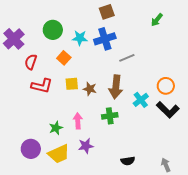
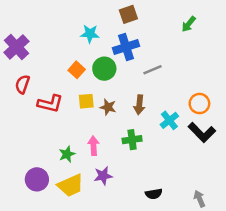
green circle: (53, 30) -> (104, 69), moved
cyan star: (80, 38) -> (90, 34), moved
red semicircle: (31, 62) -> (22, 84), moved
brown arrow: (116, 87) -> (139, 105), size x0.7

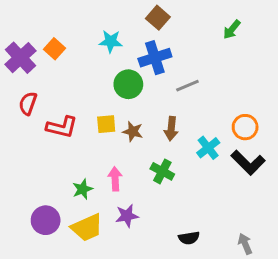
brown square: (128, 14) -> (158, 18), turned -30
orange square: (77, 70) -> (54, 49), moved
green cross: (132, 140) -> (162, 171), turned 36

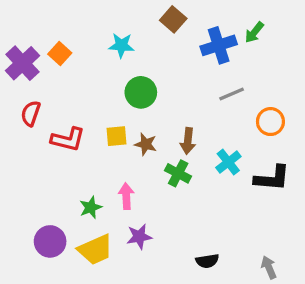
blue cross: (155, 58) -> (219, 45), moved
gray line: (187, 86) -> (232, 94), moved
orange circle: (245, 127) -> (270, 122), moved
black L-shape: (248, 163) -> (272, 178), turned -40
green cross: (162, 171) -> (178, 173), moved

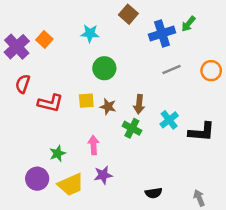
orange circle: (270, 122) -> (211, 71), moved
green star: (91, 207) -> (58, 153), moved

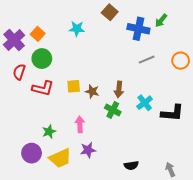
blue cross: (162, 33) -> (138, 29), turned 30
green circle: (104, 68) -> (42, 59), moved

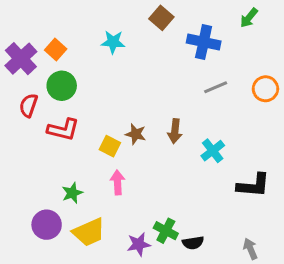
green arrow: (161, 20) -> (249, 18), moved
yellow square: (74, 86) -> (110, 146), moved, turned 32
green cross: (113, 110) -> (166, 231), moved
black L-shape: (172, 113) -> (253, 185), moved
purple star: (88, 150) -> (139, 244), moved

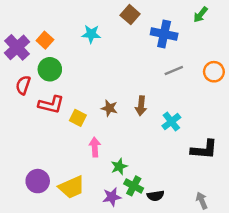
yellow square: (110, 146) -> (78, 118), moved
green star: (72, 193) -> (119, 167), moved

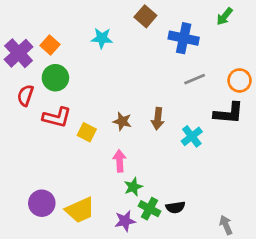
pink arrow: (95, 147) -> (120, 161), moved
black L-shape: (204, 149) -> (229, 113), moved
black semicircle: (156, 196) -> (175, 207), moved

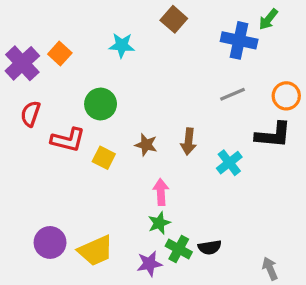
blue cross: (184, 38) -> (239, 40), moved
green circle: (55, 78) -> (101, 104), moved
pink arrow: (120, 161) -> (161, 192), moved

